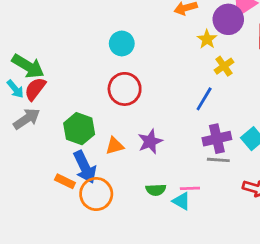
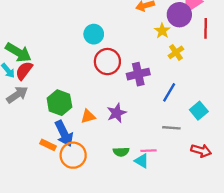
red circle: (125, 89) -> (107, 62), moved
blue line: (204, 99) -> (169, 92), moved
purple cross: (217, 139) -> (138, 74), moved

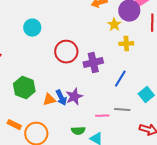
cyan circle: (94, 34) -> (32, 28), moved
yellow cross: (176, 52) -> (126, 44), turned 32
blue arrow: (64, 133) -> (61, 98), moved, size x0.7
pink line: (149, 151) -> (102, 116), moved

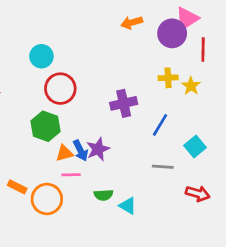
yellow star: (114, 25) -> (191, 86), moved
red circle: (66, 52) -> (60, 89), moved
green hexagon: (24, 88) -> (45, 126), moved
pink line: (102, 116) -> (71, 175), moved

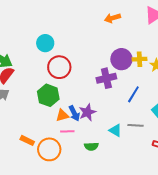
purple circle: (172, 33) -> (121, 59), moved
cyan triangle: (128, 206) -> (115, 130), moved

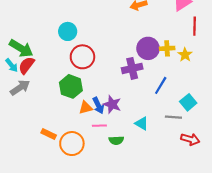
purple star: (87, 112) -> (112, 104), turned -30
gray line: (135, 125) -> (173, 117), moved
pink line: (67, 131) -> (99, 126), moved

